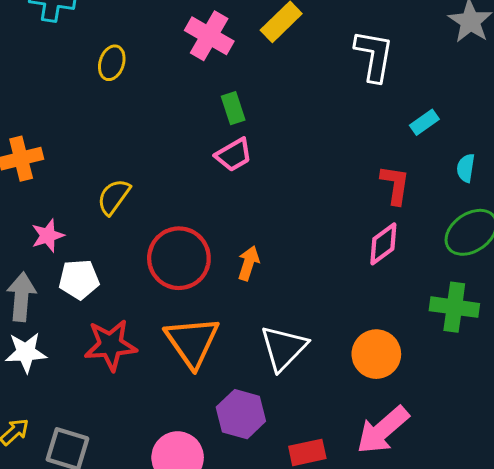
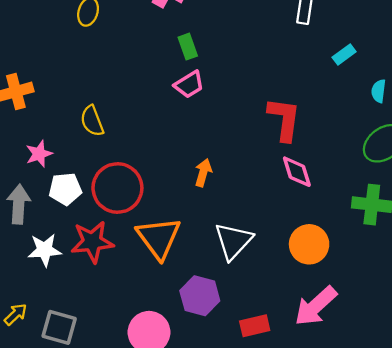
red L-shape: (395, 185) -> (284, 119), moved, size x1.4
yellow semicircle: (114, 197) -> (92, 121), turned -56
pink diamond: (383, 244) -> (297, 172), moved, turned -69
red circle: (179, 258) -> (117, 188), moved
white star: (26, 352) -> (45, 250), moved

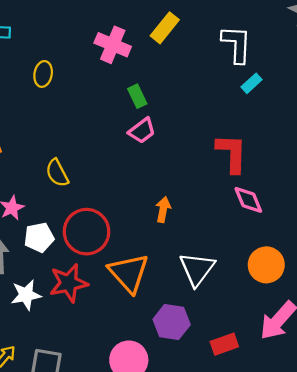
cyan rectangle: (344, 54) -> (252, 83), moved

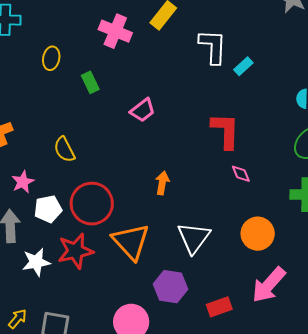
white L-shape: (237, 44) -> (213, 47), moved
green rectangle: (137, 96) -> (90, 82), moved
pink diamond: (248, 200) -> (241, 174), size x0.7

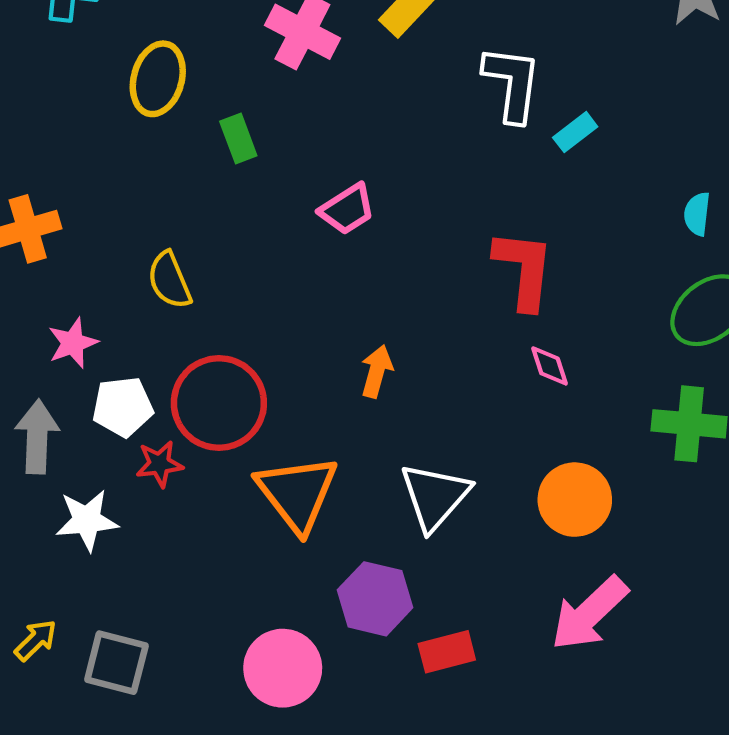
yellow ellipse: (51, 58) -> (158, 79), size x1.4
red star: (75, 251) -> (159, 464), moved, size x0.6
red rectangle: (219, 307) -> (447, 652), moved

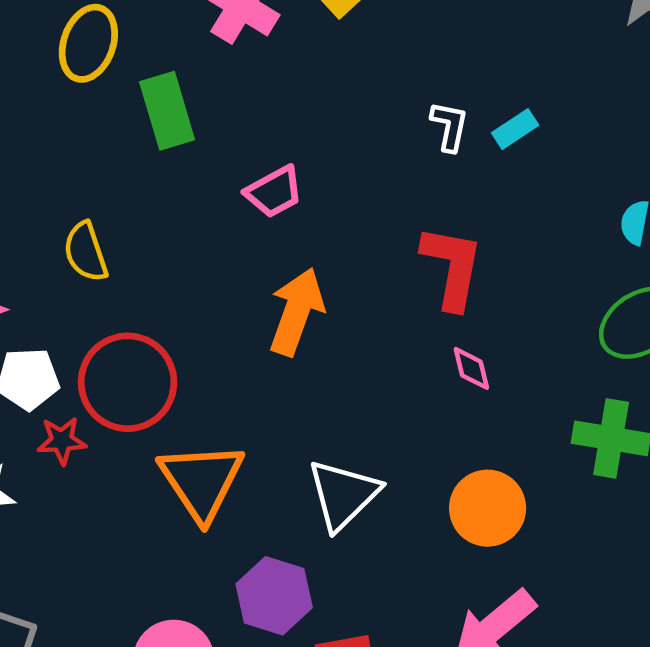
white L-shape: (512, 84) -> (450, 126), moved, size x0.6
green rectangle: (238, 138) -> (167, 111), size x1.5
orange arrow: (377, 371) -> (297, 312), moved, size x1.6

